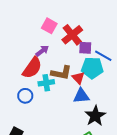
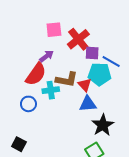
pink square: (49, 26) -> (54, 30), turned -35

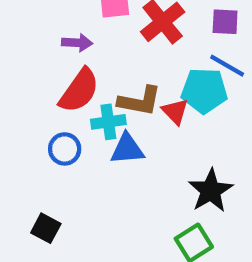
purple square: (92, 53) -> (225, 22), moved
purple arrow: (46, 56) -> (77, 43), moved, turned 40
blue triangle: (88, 104) -> (127, 149), moved

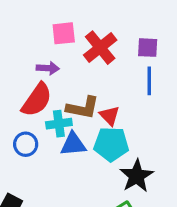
purple arrow: (77, 43) -> (48, 68), moved
blue line: (227, 66) -> (149, 81), turned 60
cyan pentagon: (204, 91) -> (111, 144), moved

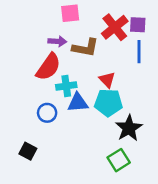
red cross: (100, 48) -> (115, 27), moved
brown L-shape: (83, 108) -> (85, 48), moved
blue circle: (26, 144) -> (47, 113), moved

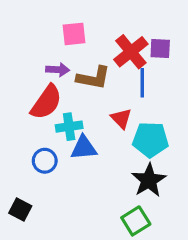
blue line: (139, 52) -> (142, 83), moved
cyan pentagon: (108, 103) -> (150, 140), moved

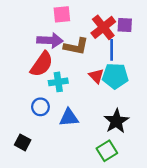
purple arrow: (58, 70) -> (50, 40), size x1.5
cyan pentagon: (150, 140) -> (115, 76), moved
blue triangle: (84, 148) -> (69, 118), moved

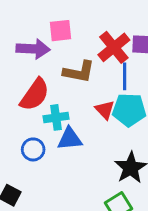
purple arrow: (50, 40) -> (33, 49), moved
blue triangle: (69, 118) -> (70, 139), moved

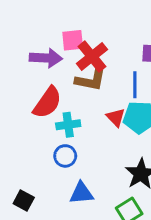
red cross: (114, 47) -> (92, 56), moved
blue triangle: (70, 139) -> (82, 193), moved
blue circle: (33, 149) -> (65, 156), moved

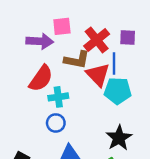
red cross: (92, 56) -> (97, 40), moved
red triangle: (116, 117) -> (98, 75), moved, size x1.5

